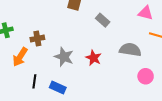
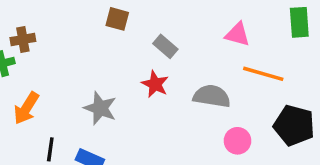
brown cross: (37, 38) -> (23, 39), moved
red star: (94, 58) -> (155, 84), moved

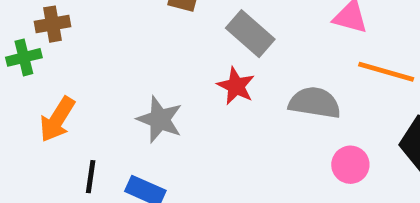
gray rectangle: (165, 46) -> (250, 34), size x1.4

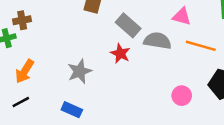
gray semicircle: (315, 103) -> (157, 41), moved
gray star: (160, 119) -> (80, 71), turned 30
black line: (91, 177) -> (21, 102), moved, turned 54

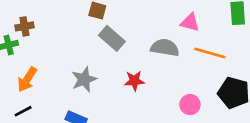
gray rectangle: (128, 25) -> (112, 38), moved
red star: (120, 53) -> (134, 81), moved, turned -30

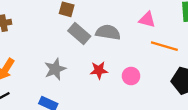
gray semicircle: (165, 48) -> (108, 32), moved
pink circle: (190, 105) -> (131, 76), moved

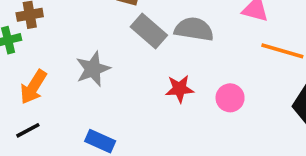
gray star: (55, 69) -> (93, 69), moved

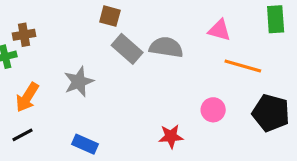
red star: (180, 89) -> (171, 136), moved
pink circle: (230, 98) -> (213, 110), moved

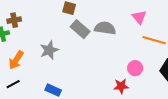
pink triangle: (219, 30) -> (139, 17), turned 35
red star: (171, 136) -> (121, 86), moved

